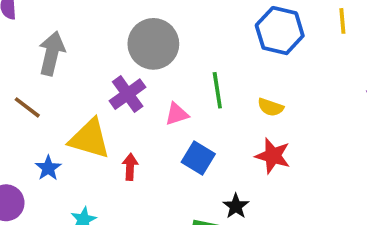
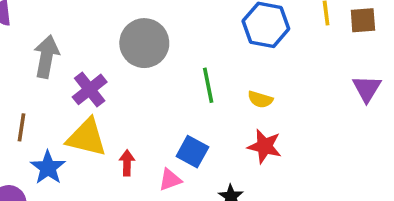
purple cross: (128, 94) -> (90, 89), moved
brown line: (27, 107) -> (22, 127), moved, turned 64
pink triangle: (177, 114) -> (170, 180), moved
blue star: (48, 168) -> (48, 168), size x1.4

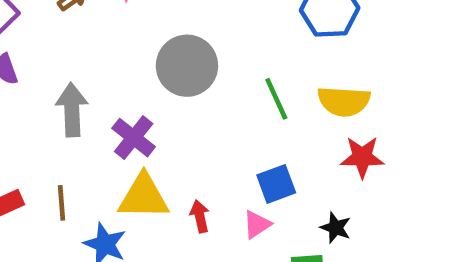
yellow semicircle: (260, 99) -> (344, 101), size x1.6
blue square: (192, 152) -> (276, 184), turned -36

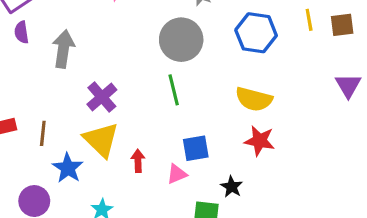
gray circle: (187, 66) -> (181, 40), moved
green line: (276, 99) -> (174, 90), moved
gray arrow: (72, 110) -> (63, 49), moved
yellow triangle: (144, 197) -> (101, 140), turned 33

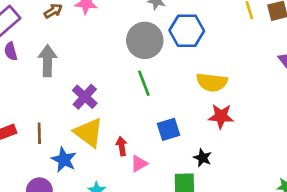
blue hexagon: (256, 33) -> (187, 31), moved
pink triangle: (177, 174) -> (139, 164), moved

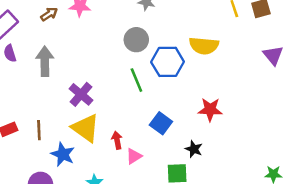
blue hexagon: (187, 31) -> (168, 62), moved
gray circle: (145, 40) -> (136, 40), size x0.7
yellow semicircle: (212, 82) -> (204, 46), moved
blue square: (169, 129) -> (161, 123), turned -35

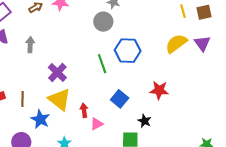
gray circle: (136, 40) -> (103, 22), moved
yellow semicircle: (204, 46) -> (176, 44), moved, turned 135
purple triangle: (273, 55) -> (202, 43), moved
gray arrow: (45, 61) -> (30, 45), size x0.7

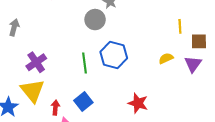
brown square: (204, 12) -> (199, 41), moved
yellow semicircle: (176, 44) -> (166, 58), size x0.6
blue square: (120, 99) -> (83, 101), moved

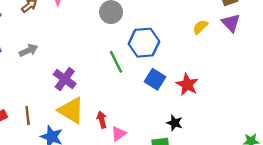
gray arrow: (14, 27) -> (28, 50), turned 70
blue square: (83, 101) -> (155, 79), moved
red star: (138, 103) -> (187, 85), turned 30

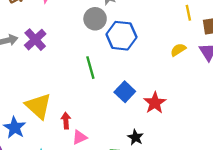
blue hexagon: (144, 43) -> (121, 36), moved
purple cross: (65, 79) -> (35, 40), moved

